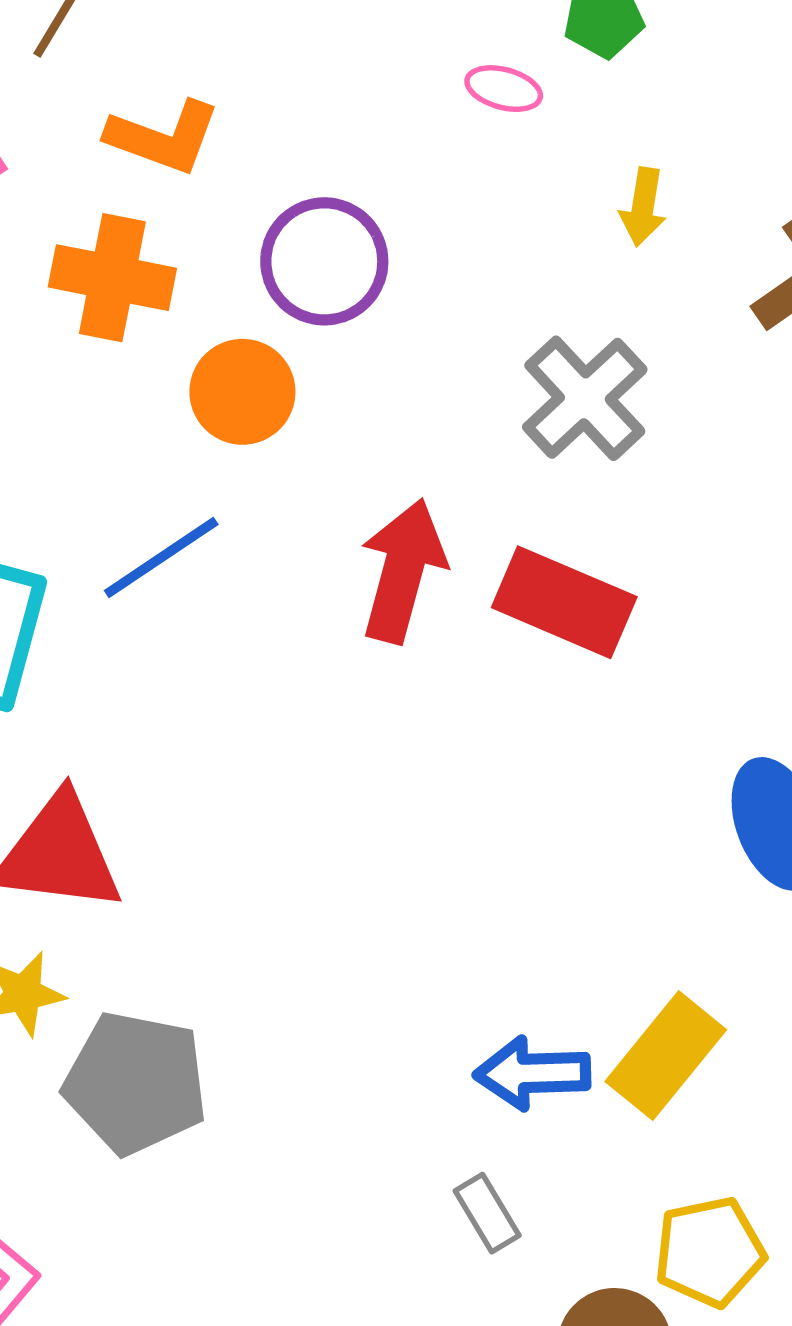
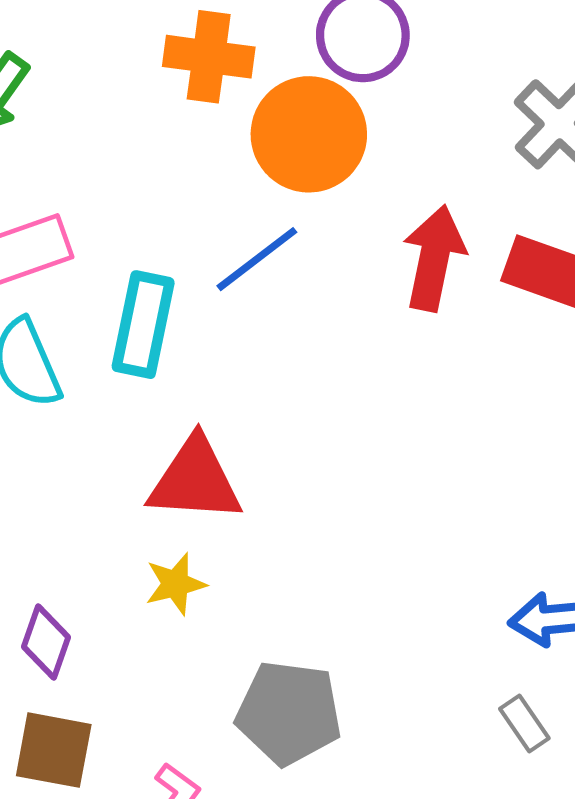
orange circle: (242, 392) -> (309, 134), size x1.5
gray pentagon: (136, 1083) -> (289, 713), moved

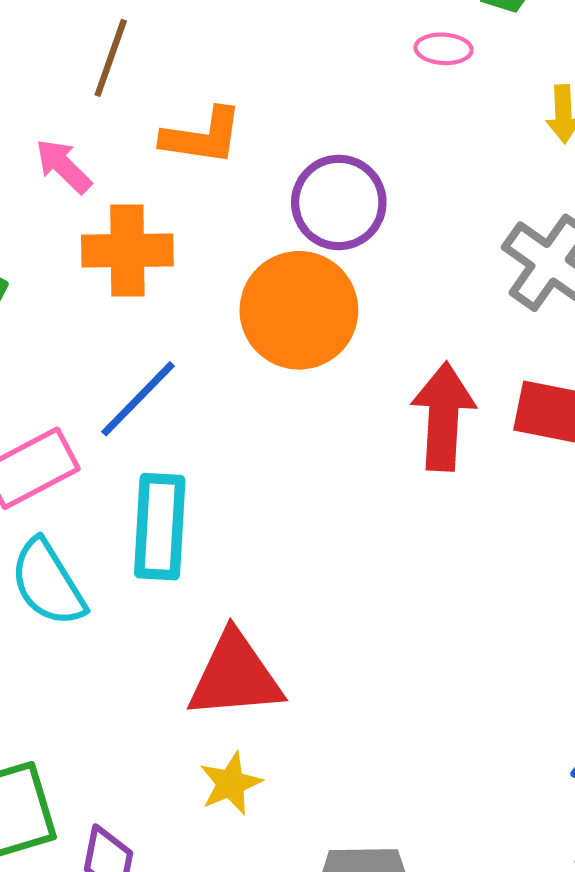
orange cross: (209, 57) -> (127, 251), moved
blue line: (257, 259) -> (138, 399), moved

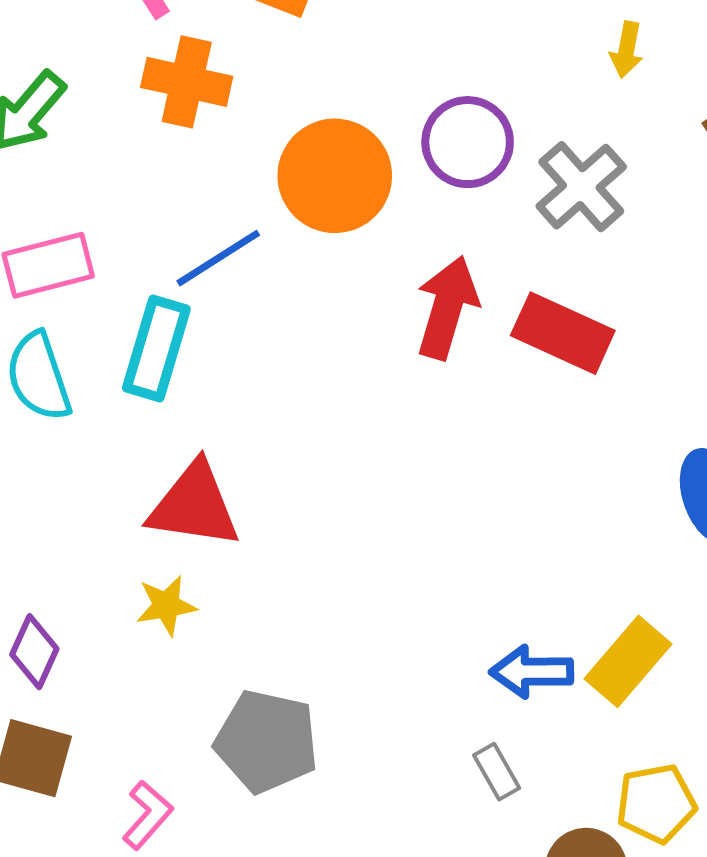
purple circle: (339, 202) -> (468, 142), moved
blue line: (138, 399) -> (218, 258), moved

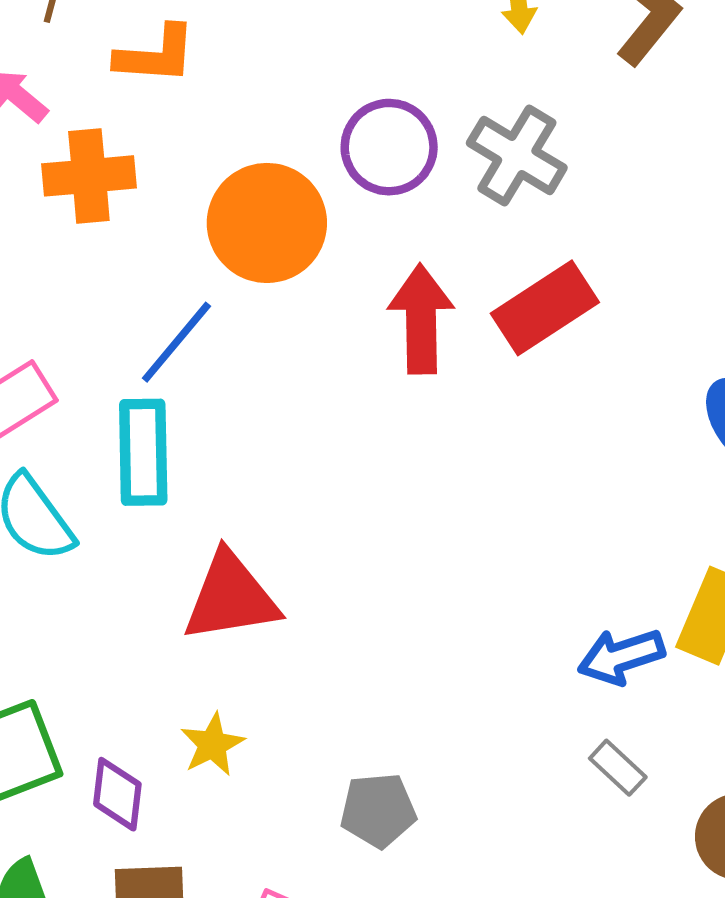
red rectangle: (563, 333) -> (545, 308), turned -40
yellow star: (166, 605) -> (212, 744), moved
gray pentagon: (267, 741) -> (378, 810), size x0.7

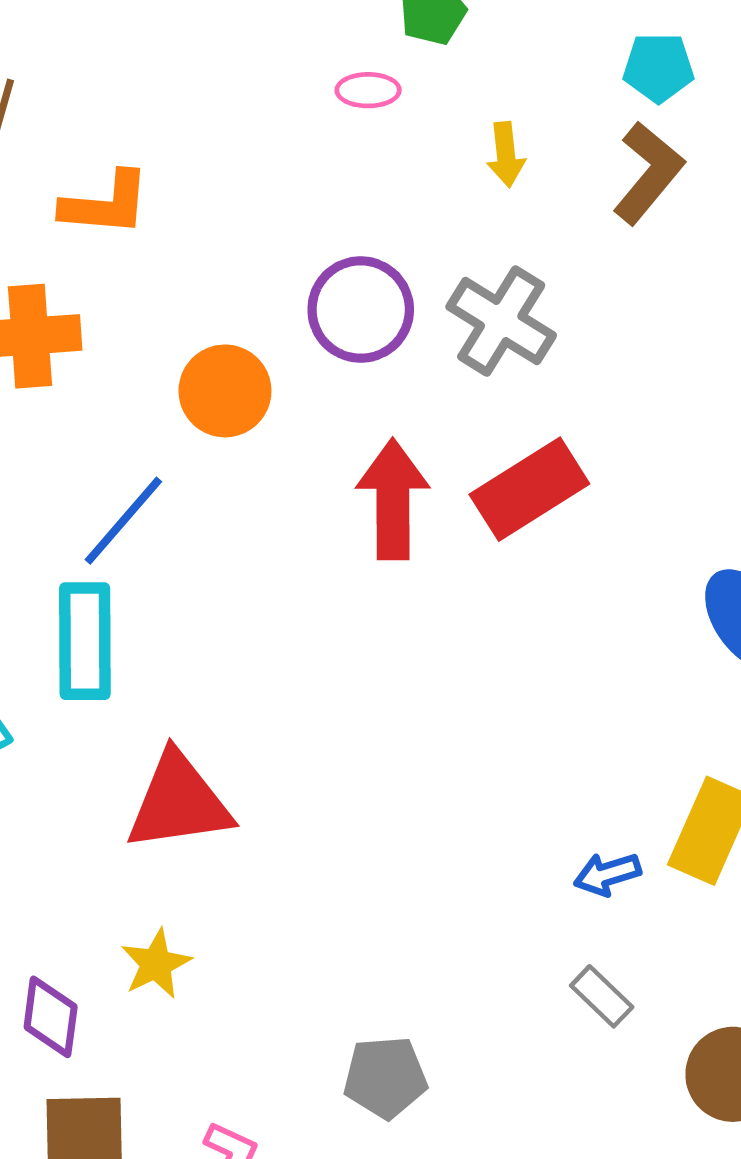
orange circle: (267, 223) -> (225, 391), size x0.7
blue arrow: (621, 657) -> (607, 874), size x0.7
gray pentagon: (378, 810) -> (385, 1077), moved

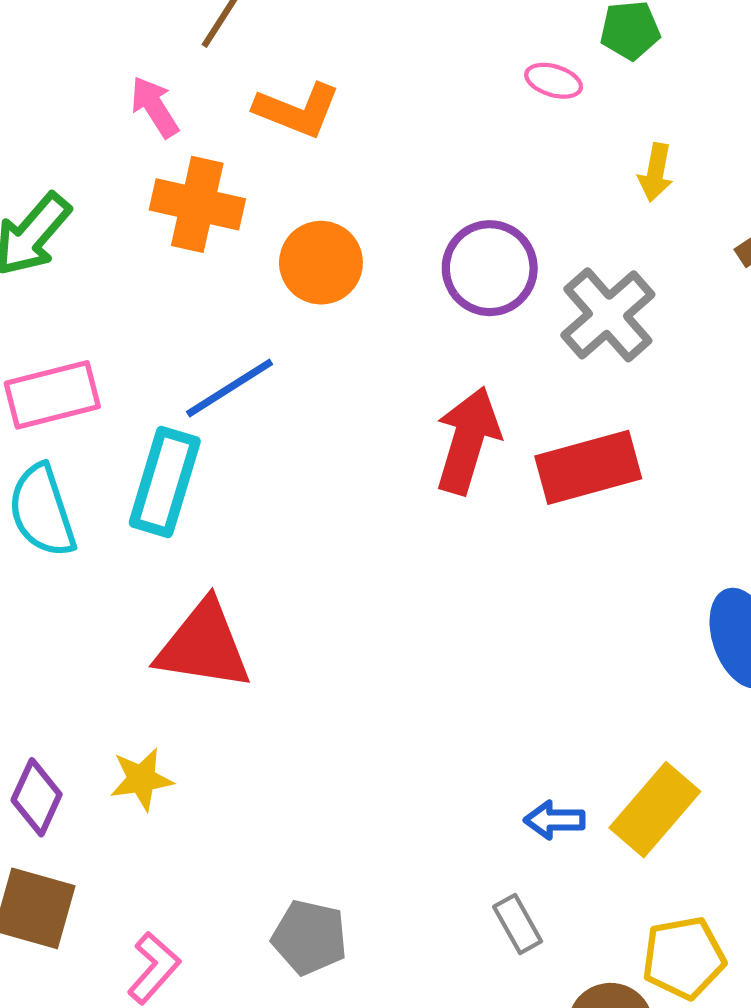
orange circle: (225, 391) -> (321, 263), moved

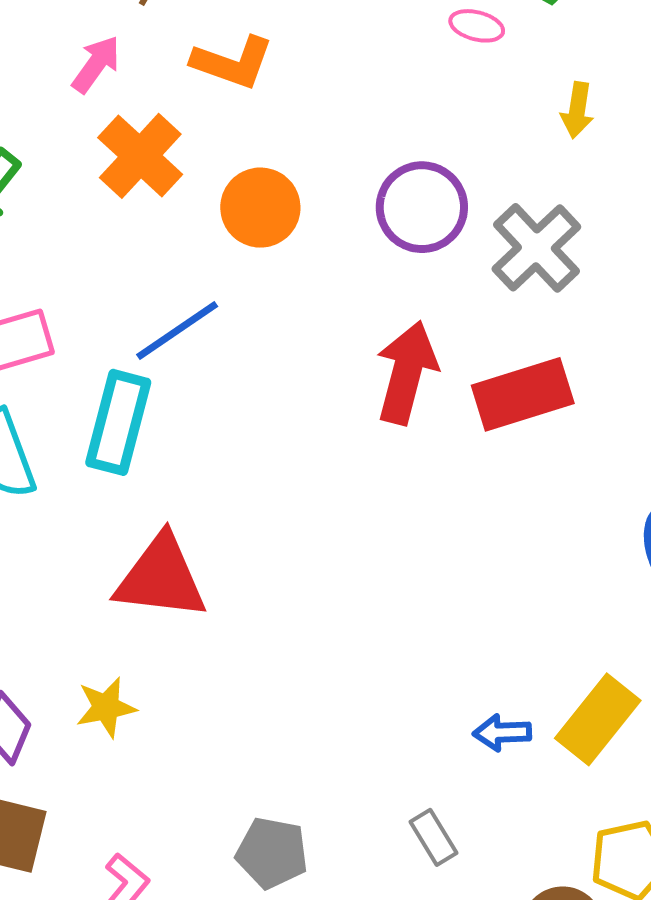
pink arrow: (155, 107) -> (96, 64), turned 70
orange cross: (197, 204) -> (140, 156), turned 32
gray rectangle: (518, 924) -> (434, 837), moved

